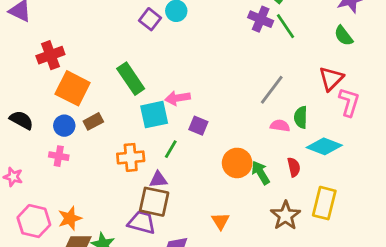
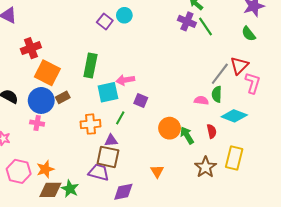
green rectangle: (131, 79) -> (90, 66), turned 45
gray line: (272, 90) -> (220, 74), moved
blue circle: (64, 126) -> (41, 100), size x1.6

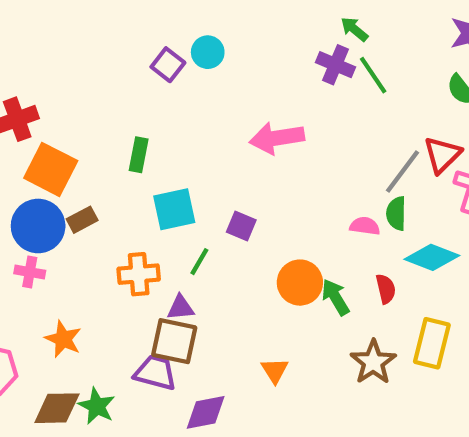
green rectangle: (90, 66) -> (139, 155), size x0.7
pink arrow: (125, 80) -> (277, 138), moved, size x1.4
orange star: (45, 169) -> (63, 339), moved, turned -30

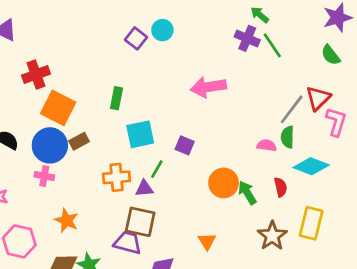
purple triangle: (181, 308) -> (144, 188), moved

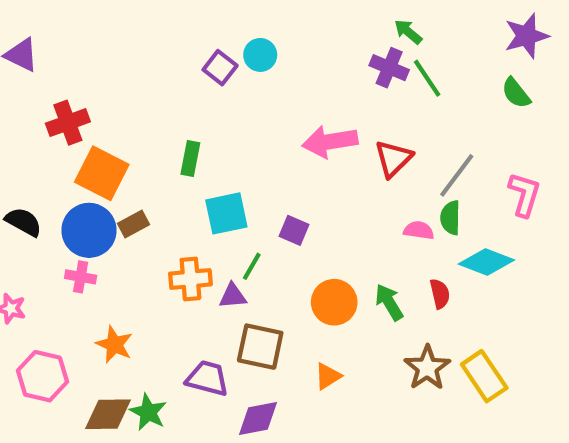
red triangle: (318, 98) -> (393, 158), moved
orange circle: (224, 183) -> (334, 302), moved
brown square: (140, 222) -> (260, 347), moved
yellow rectangle: (311, 223) -> (484, 376), moved, turned -48
orange triangle: (207, 241) -> (328, 376), turned 30

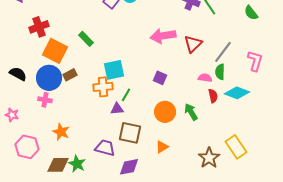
green rectangle: (190, 158) -> (86, 39), moved, turned -56
purple square: (294, 230) -> (160, 78), moved
orange cross: (190, 279) -> (103, 87), moved
red semicircle: (440, 294) -> (213, 96), moved
brown star: (427, 368) -> (209, 158), moved

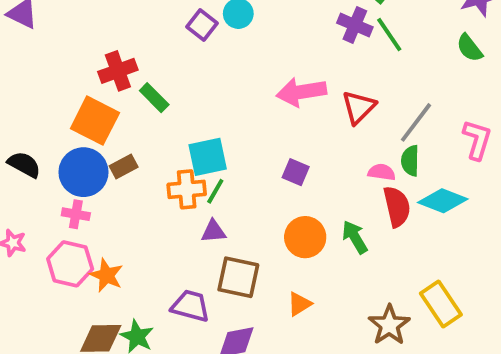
red cross: (39, 27) -> (118, 71), moved
green line: (126, 95) -> (215, 191), moved
red semicircle: (213, 96) -> (397, 207), size x1.5
pink hexagon: (27, 147) -> (70, 264), moved

